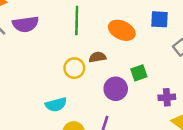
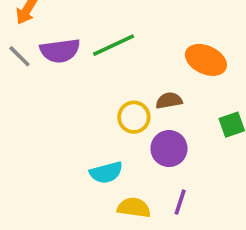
green line: (77, 21) -> (114, 45), moved, turned 64
purple circle: (116, 89) -> (169, 149), moved

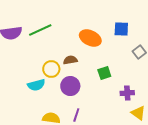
cyan semicircle: (106, 173) -> (36, 85), moved

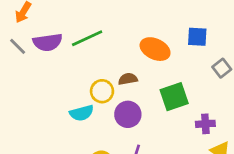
green square: (104, 73) -> (174, 97), size x1.5

